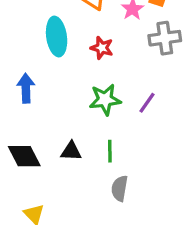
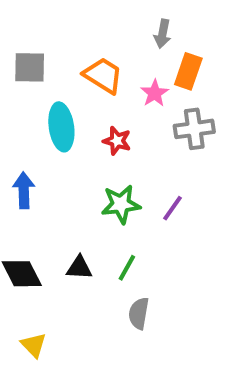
green line: (110, 151) -> (127, 268), turned 30

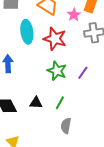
red star: (117, 141) -> (55, 39), size x1.6
green star: (121, 204) -> (57, 71), turned 30

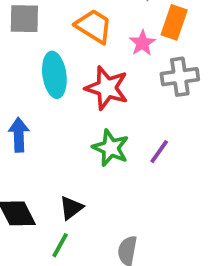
black triangle: (36, 103) -> (71, 208), turned -40
green line: (60, 103) -> (60, 245), moved

